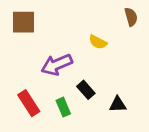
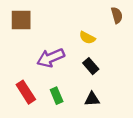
black rectangle: (86, 90) -> (91, 66), moved
black triangle: (118, 104) -> (92, 99), moved

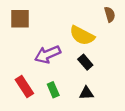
yellow semicircle: (87, 38) -> (82, 35), size x1.6

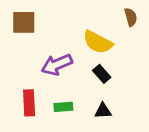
red rectangle: (24, 86) -> (29, 103), turned 30
green rectangle: (53, 90) -> (63, 107), turned -72

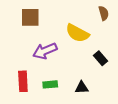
brown square: (24, 22) -> (30, 17), moved
black rectangle: (102, 74) -> (100, 58), moved

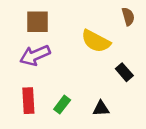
purple arrow: (45, 51) -> (35, 55), moved
green rectangle: (50, 84) -> (62, 105), turned -48

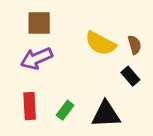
brown semicircle: (128, 16) -> (135, 45), moved
black triangle: (101, 108) -> (106, 114), size x1.6

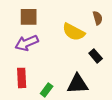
brown semicircle: (135, 45) -> (98, 18), moved
green rectangle: (65, 110) -> (47, 90), moved

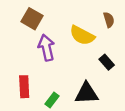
brown square: (29, 17) -> (32, 19), turned 30
purple arrow: (27, 43) -> (46, 48), moved, turned 100

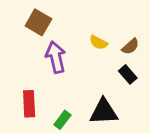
brown semicircle: (109, 20) -> (130, 46), moved, turned 64
yellow semicircle: (82, 35) -> (98, 42), size x0.6

